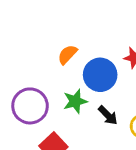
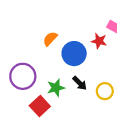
green star: (75, 101) -> (56, 88), moved

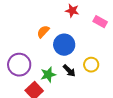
red star: (99, 41) -> (72, 11), moved
yellow circle: (105, 91) -> (91, 65), moved

